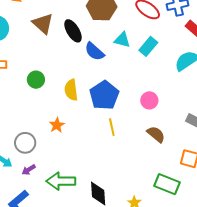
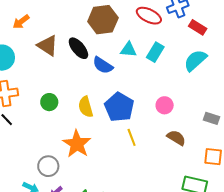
orange star: (57, 125) -> (77, 144), size x1.8

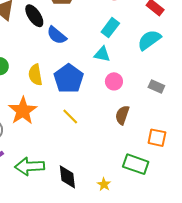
cyan triangle: (128, 50) -> (102, 54), moved
gray rectangle: (211, 118) -> (156, 87), moved
yellow line: (132, 137) -> (70, 117), moved, turned -30
brown semicircle: (176, 138) -> (122, 115), turned -108

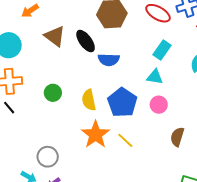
blue semicircle: (57, 35) -> (109, 60), turned -35
pink circle: (114, 81) -> (159, 105), moved
orange star: (23, 111) -> (96, 135), moved

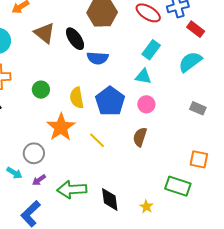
orange star: (96, 135) -> (61, 127), moved
brown semicircle: (177, 137) -> (140, 137), moved
yellow line: (125, 140) -> (97, 140), moved

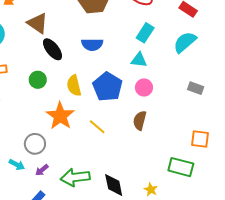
black ellipse: (75, 39) -> (53, 49), moved

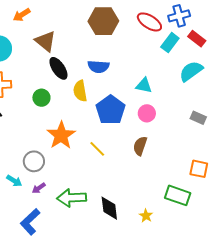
cyan rectangle: (145, 33) -> (170, 43), moved
yellow semicircle: (74, 86) -> (80, 91), moved

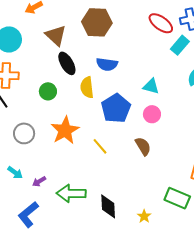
brown hexagon: (103, 21) -> (97, 22), moved
brown semicircle: (140, 146) -> (143, 146), turned 126
gray circle: (34, 161) -> (24, 133), moved

